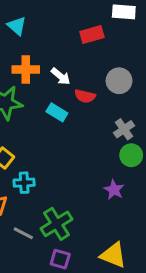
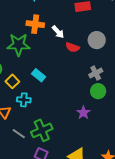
cyan rectangle: (57, 112) -> (39, 75), moved

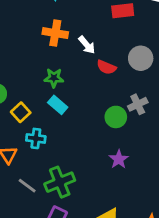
green star: (19, 45) -> (54, 78), moved, size x0.6
green circle: (98, 91) -> (116, 117), moved

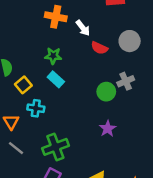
gray line: (27, 186) -> (16, 148), moved

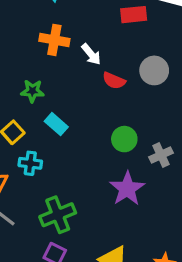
green star: (53, 56) -> (32, 91), moved
gray cross: (126, 81) -> (161, 155), moved
purple star: (108, 129) -> (127, 189), size x1.5

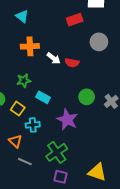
white arrow: (91, 54) -> (54, 58), moved
gray circle: (154, 70) -> (99, 42), moved
purple star: (127, 189) -> (67, 120), moved

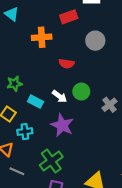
orange cross: (30, 46) -> (42, 37), moved
white arrow: (54, 58) -> (60, 96), moved
green circle: (87, 97) -> (81, 92), moved

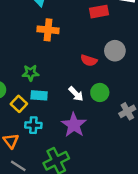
orange cross: (42, 37) -> (48, 30), moved
gray circle: (95, 41) -> (115, 51), moved
cyan rectangle: (36, 102) -> (39, 95), moved, turned -32

